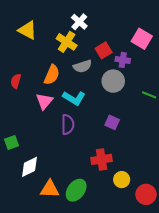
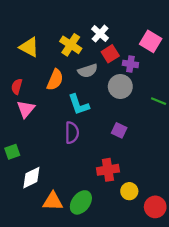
white cross: (79, 22) -> (100, 34), moved
yellow triangle: (27, 30) -> (29, 47), moved
cyan L-shape: (74, 98) -> (79, 104), turned 40
pink triangle: (44, 101) -> (26, 109), moved

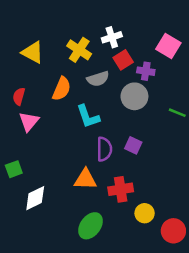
white cross: (100, 34) -> (112, 37), turned 30
purple semicircle: (72, 133) -> (104, 149), moved
orange triangle: (53, 201) -> (85, 179), moved

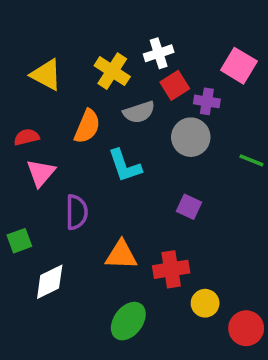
red semicircle: (19, 96) -> (27, 137), turned 60
purple semicircle: (104, 149) -> (77, 212), moved

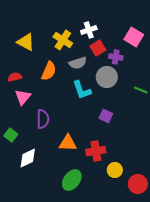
cyan L-shape: (125, 166) -> (82, 90), moved
green square: (19, 241) -> (11, 135), turned -32

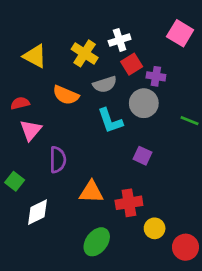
pink square: (134, 37) -> (180, 33), moved
orange semicircle: (49, 71) -> (66, 95), turned 90

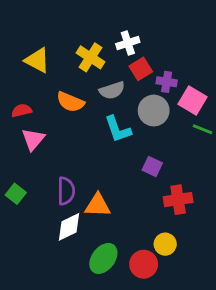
pink square: (180, 33) -> (192, 100), moved
purple semicircle: (58, 160) -> (66, 191), moved
red cross: (129, 203) -> (178, 200), moved
white diamond: (38, 212) -> (69, 227), moved
red circle: (185, 247) -> (144, 264), moved

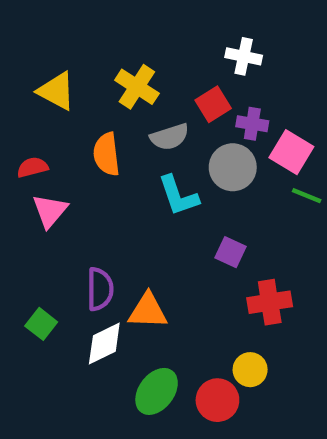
white cross: (128, 43) -> (244, 56), moved, turned 30
orange semicircle: (70, 102) -> (106, 154), turned 60
green square: (16, 194) -> (41, 324), moved

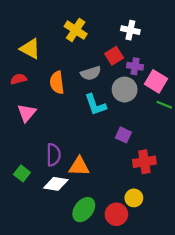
yellow cross: (137, 87) -> (76, 30), moved
red semicircle: (33, 167) -> (18, 79), moved
white diamond: (104, 344) -> (56, 184), turned 35

